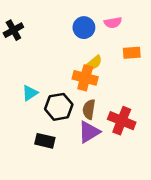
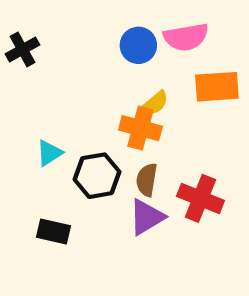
pink semicircle: (113, 23) -> (186, 37), size x1.5
orange rectangle: (132, 53) -> (217, 87), size x1.5
black rectangle: (45, 141) -> (54, 232), moved

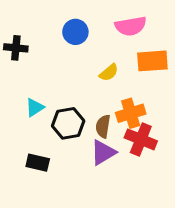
blue circle: (138, 45) -> (75, 32), moved
black cross: (23, 49) -> (16, 48), moved, turned 35
orange cross: (140, 128) -> (131, 113), moved, turned -32

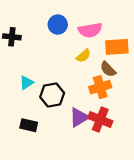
pink semicircle: (131, 26) -> (90, 30), moved
brown semicircle: (103, 126) -> (108, 69), moved, turned -54
red cross: (141, 139) -> (100, 120), moved

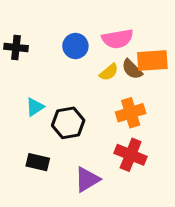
blue circle: (58, 25) -> (75, 46), moved
brown semicircle: (108, 69) -> (132, 69), moved
purple triangle: (79, 117) -> (87, 179), moved

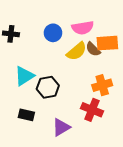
yellow semicircle: (109, 72) -> (77, 51), size x1.5
cyan triangle: (35, 107) -> (24, 76), size x1.5
orange cross: (131, 113) -> (102, 85), moved

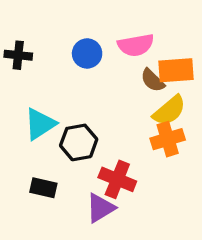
yellow semicircle: (77, 51) -> (169, 111), moved
red cross: (92, 110) -> (117, 179), moved

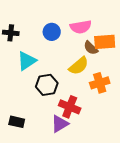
yellow semicircle: (169, 111) -> (79, 66), moved
cyan triangle: (40, 124) -> (27, 61), moved
black rectangle: (43, 188) -> (17, 122), moved

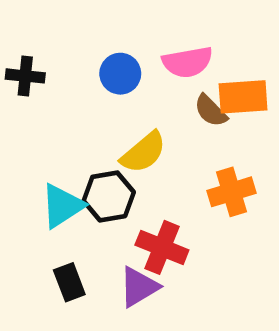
cyan triangle: (27, 61) -> (62, 206), moved
yellow semicircle: (79, 66) -> (143, 152), moved
black rectangle: (17, 122) -> (69, 282), moved, turned 56

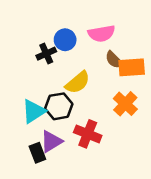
black cross: (25, 76) -> (46, 54), moved, turned -30
orange rectangle: (243, 97) -> (132, 67), moved
orange cross: (232, 192) -> (125, 104), turned -30
purple triangle: (139, 287) -> (51, 141), moved

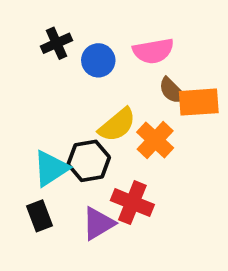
black cross: (46, 54) -> (57, 43), moved
orange cross: (125, 104) -> (155, 140), moved
purple triangle: (51, 141) -> (98, 223), moved
black rectangle: (37, 153) -> (39, 216), moved

